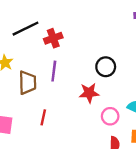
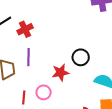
black circle: (106, 67) -> (81, 57), moved
pink circle: (110, 116) -> (44, 92), moved

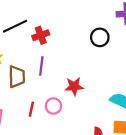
black circle: (81, 57) -> (100, 37), moved

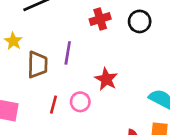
red cross: (41, 35) -> (100, 19), moved
red star: (74, 86) -> (106, 79), turned 30

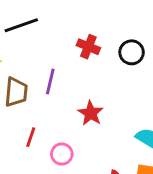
red cross: (100, 19) -> (88, 47), turned 36
pink circle: (80, 102) -> (62, 154), moved

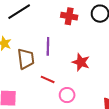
red line: (31, 137) -> (48, 79), moved, turned -72

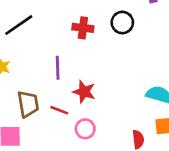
brown trapezoid: (26, 59) -> (28, 104), moved
red star: (81, 62) -> (84, 92), moved

